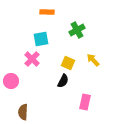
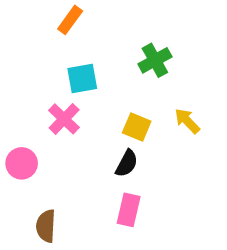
orange rectangle: (47, 12) -> (70, 20), moved, turned -56
pink rectangle: (85, 102) -> (129, 210), moved

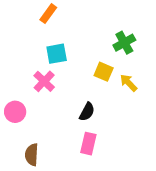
green cross: (155, 60) -> (124, 43), moved
yellow square: (137, 127) -> (104, 72), moved

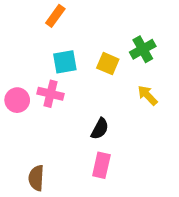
yellow square: (104, 72) -> (108, 64), moved
pink cross: (44, 81) -> (51, 94), turned -30
pink circle: (15, 112) -> (17, 100), moved

